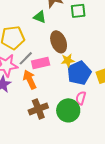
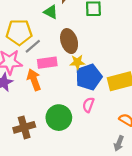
gray line: (26, 58) -> (33, 46), moved
brown cross: (38, 109) -> (24, 127), moved
green circle: (68, 110) -> (59, 118), moved

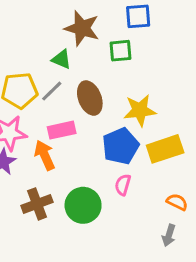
gray line: (33, 46) -> (52, 91), moved
yellow star: (77, 62) -> (140, 110), moved, size x1.5
brown cross: (24, 127) -> (37, 204), moved

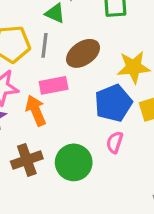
gray line: (52, 91) -> (44, 45), turned -40
brown ellipse: (90, 98) -> (83, 53), turned 76

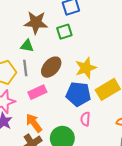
blue pentagon: (113, 103) -> (78, 94), turned -30
orange arrow: (36, 111) -> (34, 123), moved

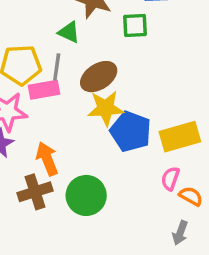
yellow star: (86, 68) -> (106, 108), moved
pink rectangle: (37, 92) -> (44, 90), moved
pink semicircle: (85, 119) -> (170, 179), moved

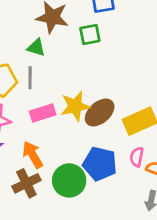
brown ellipse: (99, 77) -> (100, 113), moved
pink rectangle: (44, 90) -> (43, 113), moved
blue pentagon: (131, 131) -> (100, 164), moved

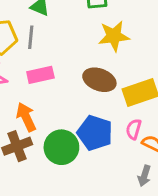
yellow star: (75, 106) -> (114, 36), moved
brown ellipse: (100, 113) -> (99, 80), turned 56

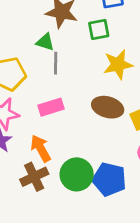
gray line: (31, 37) -> (56, 63), moved
blue pentagon: (95, 133) -> (109, 179), moved

